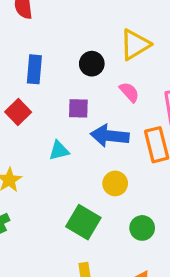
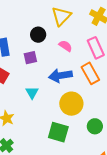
purple square: (78, 108) -> (30, 58), moved
cyan triangle: (59, 151) -> (32, 93), turned -32
yellow circle: (115, 183) -> (71, 104), size x1.5

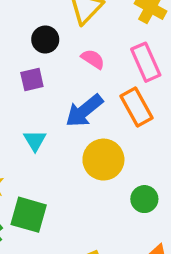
blue arrow: (60, 76) -> (84, 111), turned -30
green square: (58, 132) -> (29, 215), moved

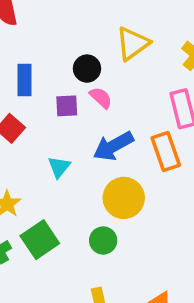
pink semicircle: (93, 59) -> (101, 98), moved
green circle: (144, 199) -> (103, 241), moved
green square: (29, 215) -> (40, 240), turned 30

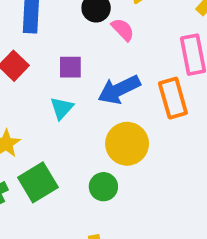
pink semicircle: (101, 98) -> (123, 30), moved
purple square: (67, 106) -> (70, 67), moved

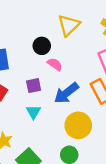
pink semicircle: (123, 30) -> (55, 64), moved

